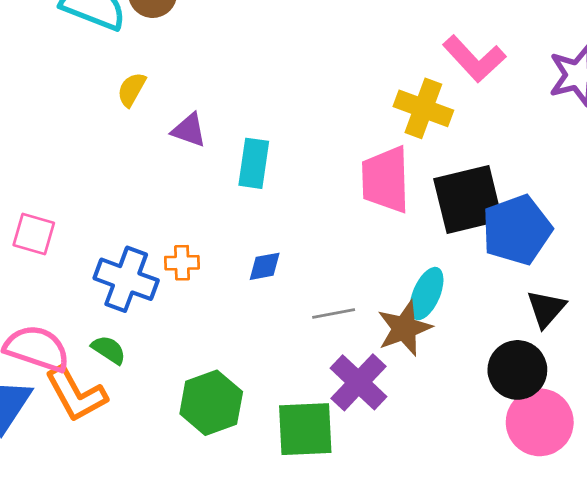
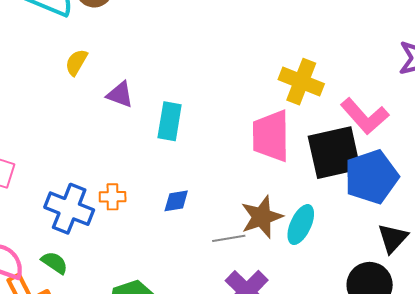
pink L-shape: (474, 59) -> (365, 116), moved
brown star: (404, 328) -> (262, 217), moved

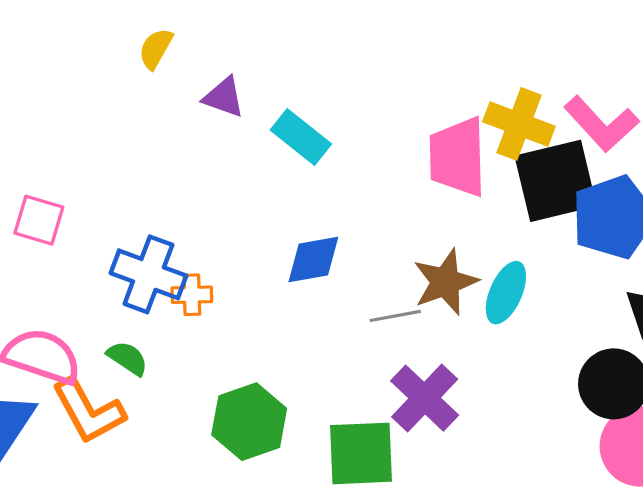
yellow cross: (301, 82) -> (519, 124), moved
cyan rectangle: (170, 121) -> (301, 137), turned -60
orange cross: (113, 197) -> (192, 295), moved
blue diamond: (176, 201) -> (313, 260), size x1.4

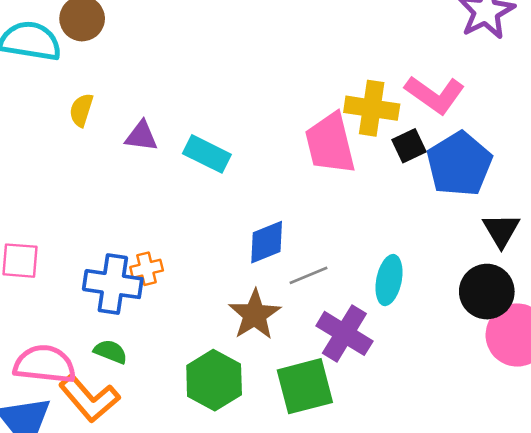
black square: (556, 181) -> (409, 146), size x0.5
blue diamond: (313, 260) -> (267, 242), moved
brown star: (445, 282) -> (255, 315), moved
cyan ellipse: (506, 293) -> (389, 280), moved
orange cross: (192, 295) -> (147, 269), moved

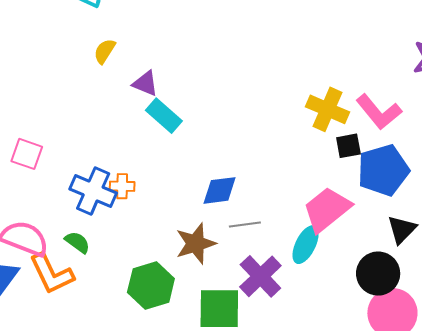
pink trapezoid: (330, 143) -> (327, 209), moved, turned 50
cyan rectangle: (207, 154) -> (164, 116), moved

